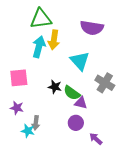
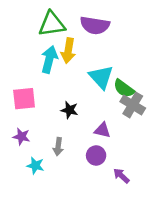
purple semicircle: (92, 28) -> (95, 25), moved
green semicircle: (72, 93) -> (124, 88), moved
gray arrow: (36, 123) -> (58, 147), moved

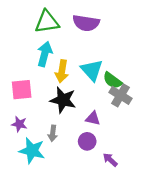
yellow arrow: (68, 51) -> (62, 71), moved
black star: (70, 110) -> (63, 100), size x1.6
cyan star: (35, 166) -> (32, 151), size x1.6

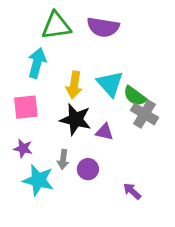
cyan arrow: (45, 54) -> (37, 63), moved
purple triangle: (93, 118) -> (104, 132), moved
purple circle: (87, 141) -> (88, 169), moved

